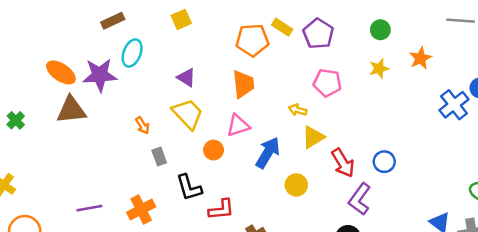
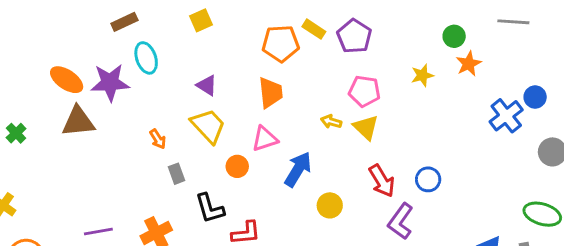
green circle: (380, 30) -> (454, 36), moved
cyan ellipse: (132, 53) -> (146, 58), turned -40
yellow triangle: (313, 137) -> (366, 127), moved, turned -45

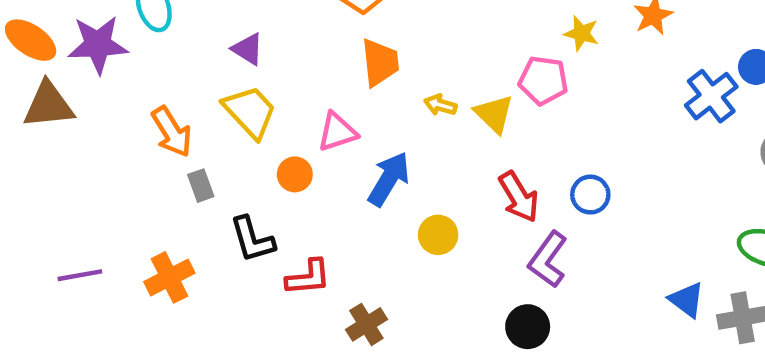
yellow star: (422, 75) -> (581, 33), turned 30
pink pentagon: (364, 91) -> (543, 80), moved
orange trapezoid: (270, 93) -> (380, 62), moved
orange arrow: (158, 139) -> (172, 132), size x1.6

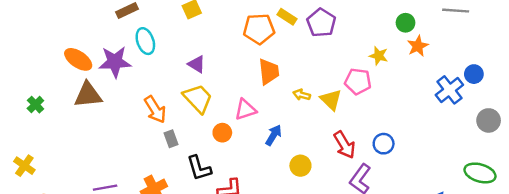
blue arrow: (389, 179) -> (274, 135), size x0.7

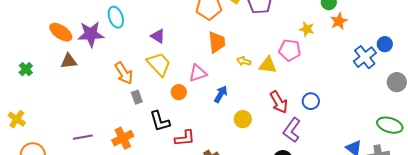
brown triangle: (88, 95) -> (69, 61), size x0.7
yellow triangle: (331, 100) -> (268, 65), turned -36

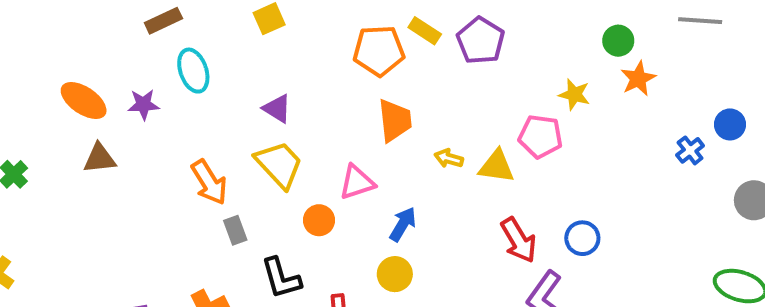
purple star: (91, 34) -> (143, 105), size x0.6
blue cross: (365, 57) -> (690, 150), size x0.6
yellow circle: (243, 119) -> (395, 274), moved

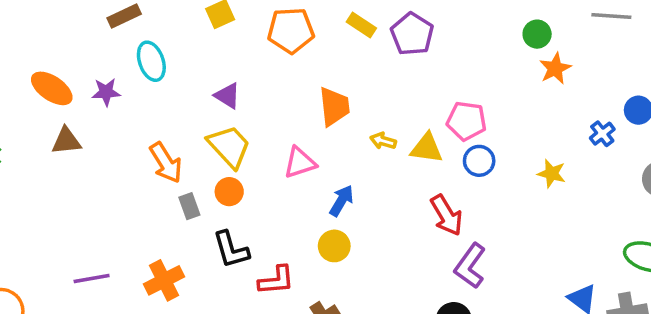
orange pentagon: (379, 51) -> (291, 30), moved
yellow star: (574, 95) -> (552, 174), moved
orange circle: (319, 220) -> (229, 192), moved
blue circle: (582, 238) -> (479, 161), moved

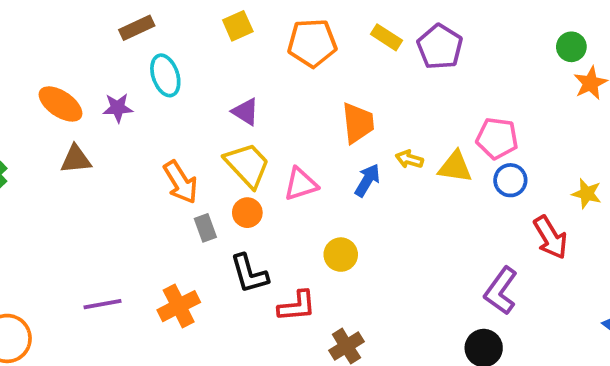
pink triangle: (300, 163) -> (301, 184), moved
blue arrow: (341, 201) -> (367, 180), moved
red arrow: (447, 215) -> (550, 237), moved
yellow circle: (334, 246) -> (341, 255), moved

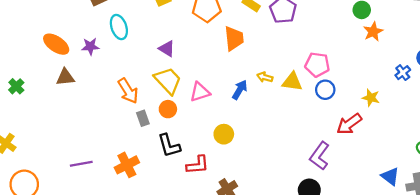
orange trapezoid: (358, 123) -> (234, 38), moved
red arrow: (550, 237) -> (349, 124), turned 85

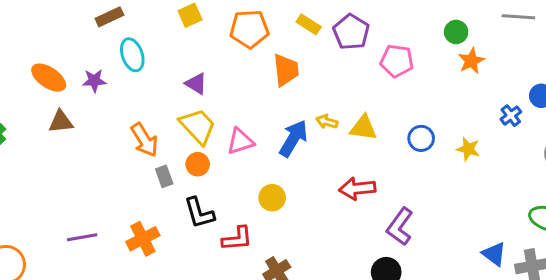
pink pentagon: (317, 65) -> (397, 61), moved
blue arrow: (240, 90) -> (293, 138), size x1.4
blue circle: (325, 90) -> (421, 138), moved
red arrow: (349, 124) -> (357, 189), moved, turned 30

